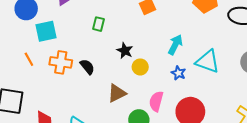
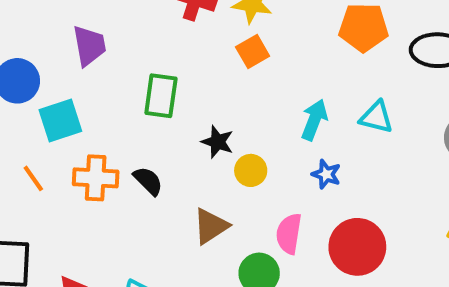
green rectangle: (99, 24) -> (161, 96), size x1.5
cyan triangle: (208, 61) -> (376, 117), moved, size x0.7

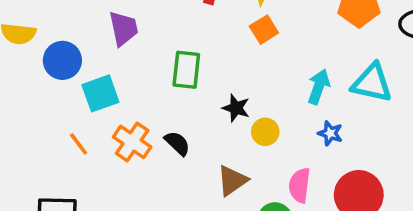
cyan triangle: (376, 117) -> (372, 83), size x1.4
orange cross: (96, 178) -> (132, 142), turned 33

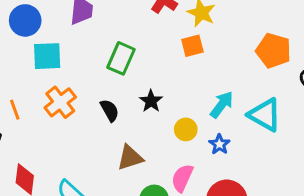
yellow circle: (265, 132) -> (186, 129), moved
black semicircle: (177, 143) -> (110, 110), moved
orange line: (79, 144) -> (15, 110), moved

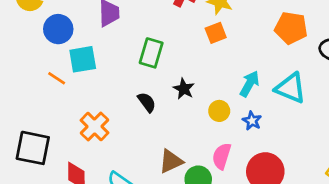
orange cross: (60, 102) -> (95, 126), moved
orange line: (15, 110) -> (57, 78), moved, turned -30
brown triangle: (130, 158) -> (171, 161), moved

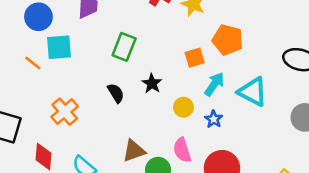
orange pentagon: (291, 28) -> (228, 40), moved
orange square: (216, 33) -> (195, 58), moved
pink semicircle: (222, 156) -> (182, 150), turned -40

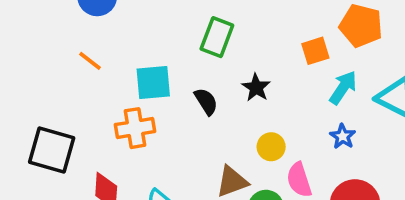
cyan square: (59, 47) -> (153, 83), moved
yellow circle: (183, 107) -> (271, 147), moved
orange cross: (65, 112) -> (135, 128), turned 32

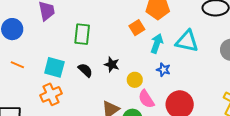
cyan square: (153, 83) -> (54, 67), turned 35
black star: (256, 88) -> (112, 64), moved
yellow circle: (271, 147) -> (135, 80), moved

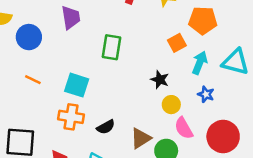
black star: (112, 64) -> (160, 80), moved
black semicircle: (85, 70) -> (106, 127), moved, turned 105
orange cross: (51, 94) -> (71, 117), turned 30

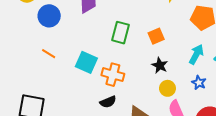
orange square: (177, 43) -> (156, 36), moved
orange cross: (71, 117) -> (113, 75), moved

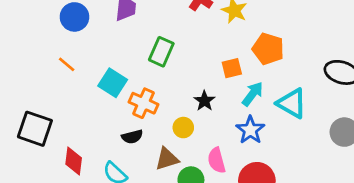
orange square: (156, 36) -> (232, 68), moved
blue star: (199, 83) -> (250, 130), size x1.5
yellow circle: (167, 88) -> (183, 128), moved

